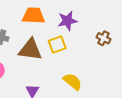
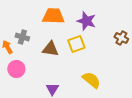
purple star: (67, 21) -> (86, 21), turned 30
brown triangle: (30, 50) -> (50, 49), size x0.7

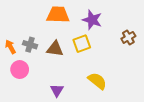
gray cross: (22, 37) -> (30, 45), moved
brown cross: (121, 38) -> (128, 37), turned 32

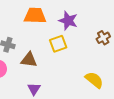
brown triangle: (55, 49) -> (29, 60), moved
yellow semicircle: (97, 81) -> (94, 80), moved

